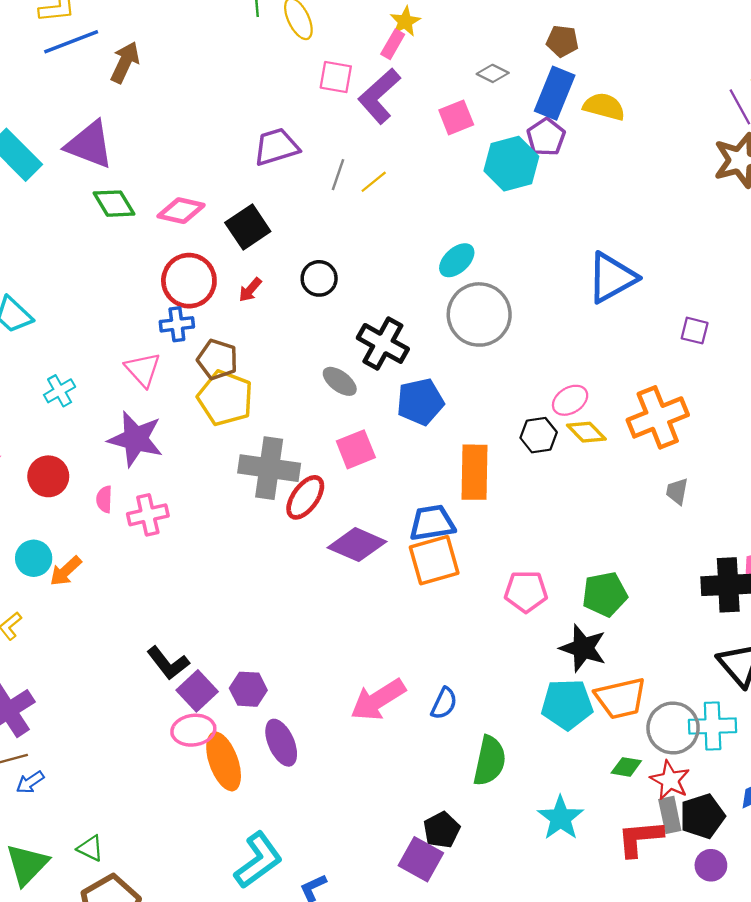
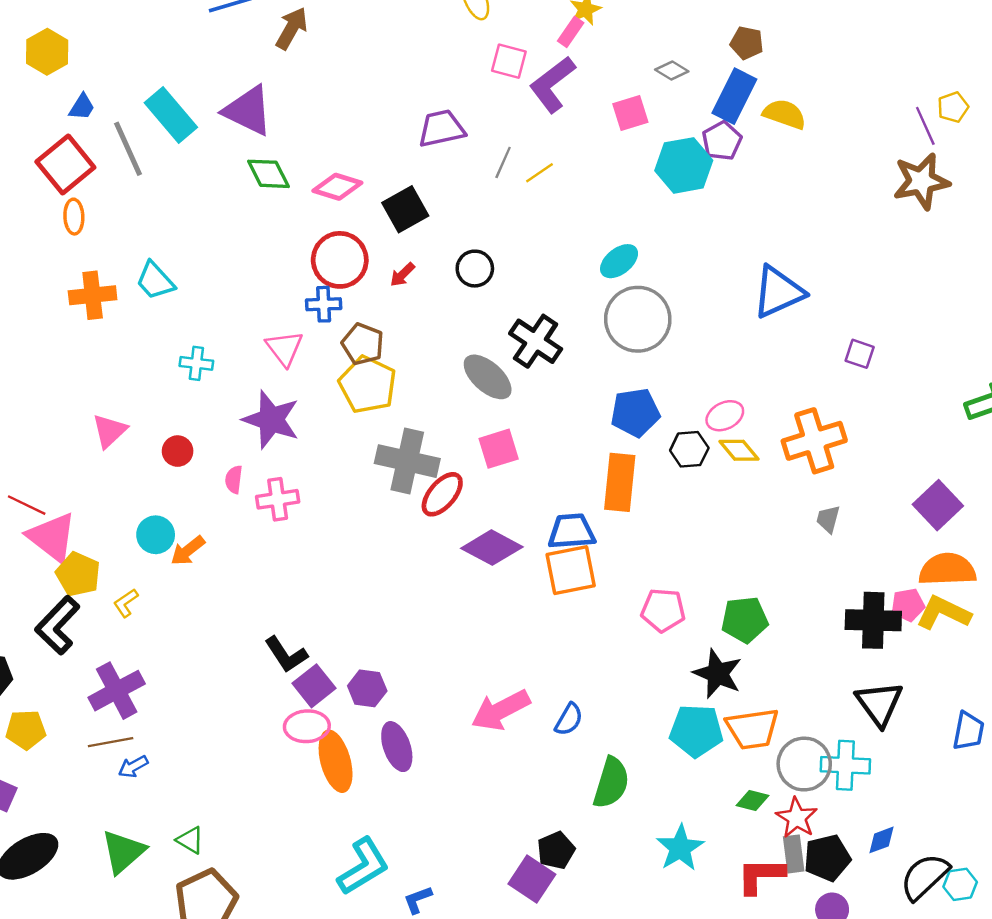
gray ellipse: (340, 381) -> (488, 377), size x1.4
cyan cross: (60, 391) -> (196, 363), turned 32
blue pentagon: (420, 402) -> (635, 413), moved
red circle: (48, 476) -> (178, 451), size x0.7

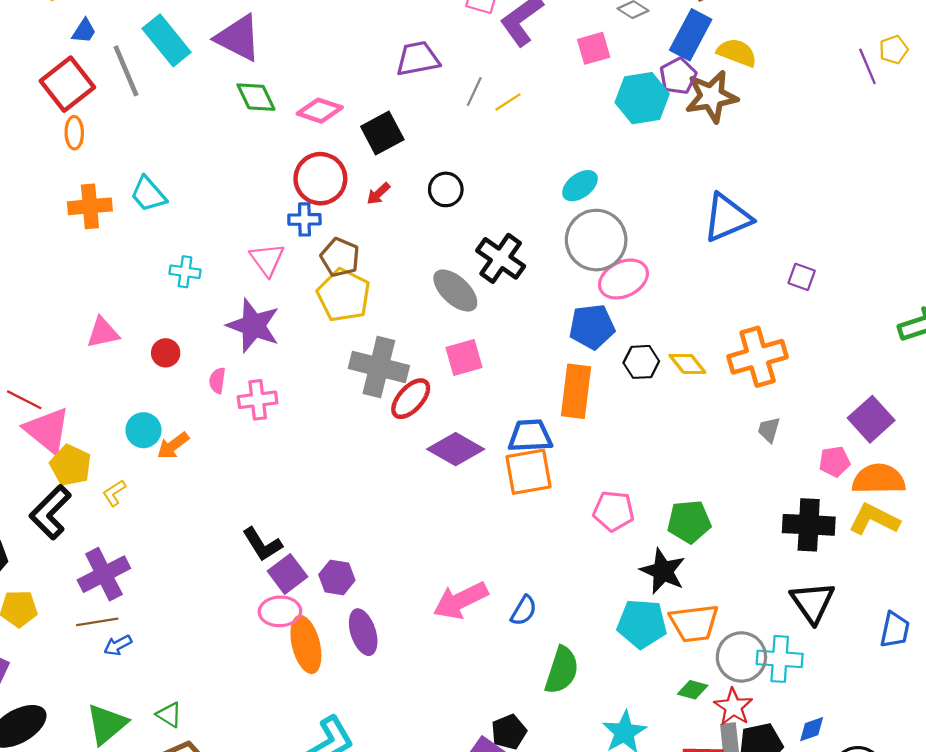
brown star: (921, 181) -> (711, 97), moved
pink ellipse: (725, 416) -> (623, 279), moved, size x1.4
pink triangle: (109, 431) -> (103, 333), turned 30
pink pentagon: (908, 605) -> (835, 462), moved

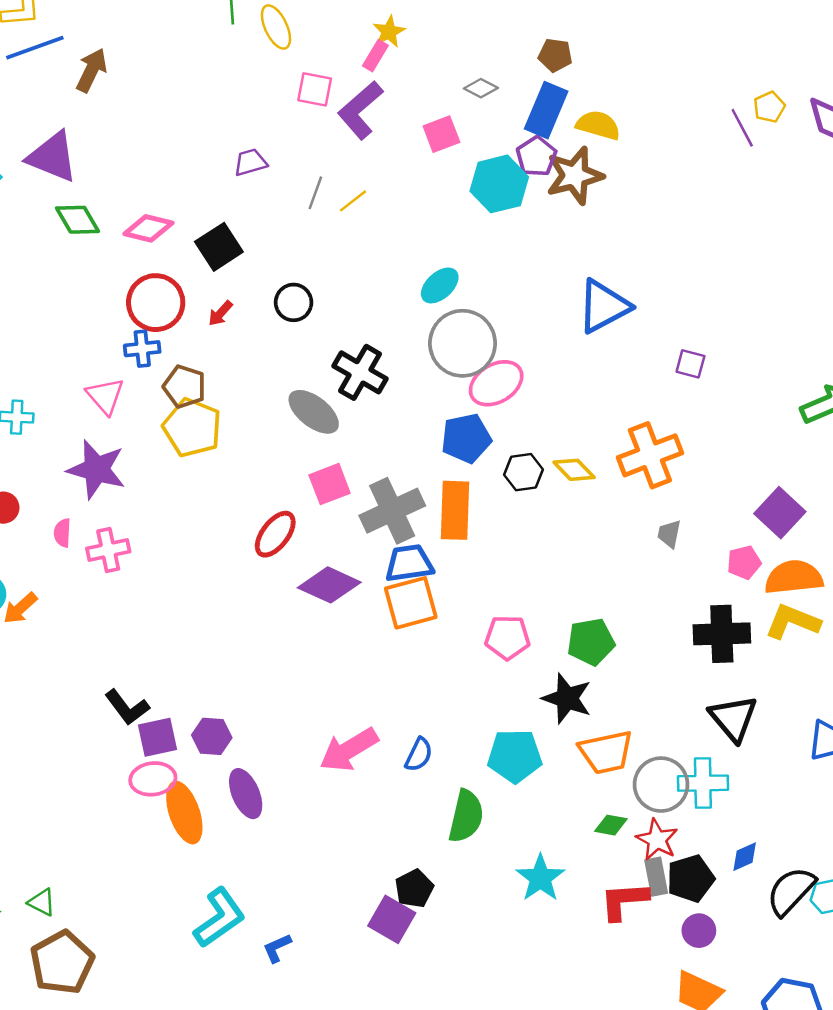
purple trapezoid: (418, 59) -> (250, 162), size x0.7
gray cross: (379, 367) -> (392, 511), moved, turned -34
purple square: (288, 574) -> (157, 737), turned 30
cyan pentagon: (642, 624) -> (515, 756), moved

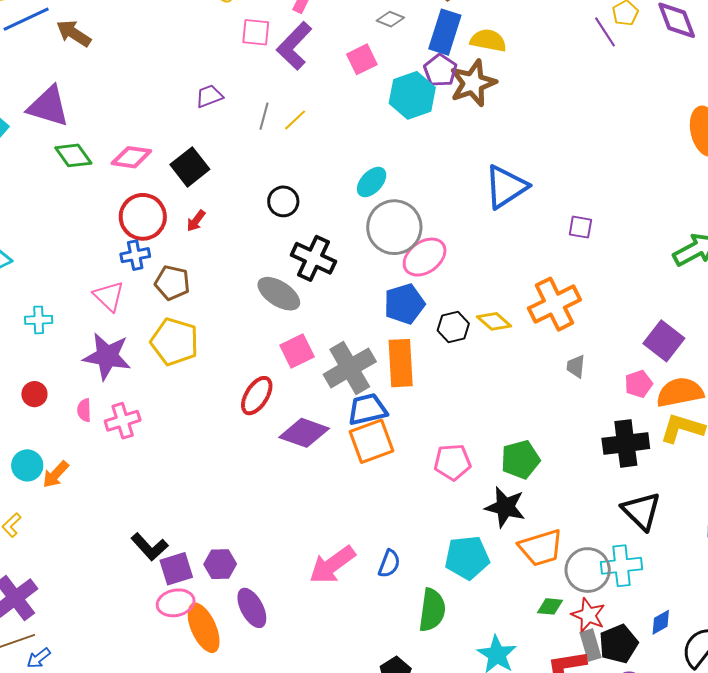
brown arrow: (92, 70) -> (74, 33), turned -78
black circle: (294, 302) -> (283, 201), moved
yellow pentagon: (192, 428) -> (175, 342), moved

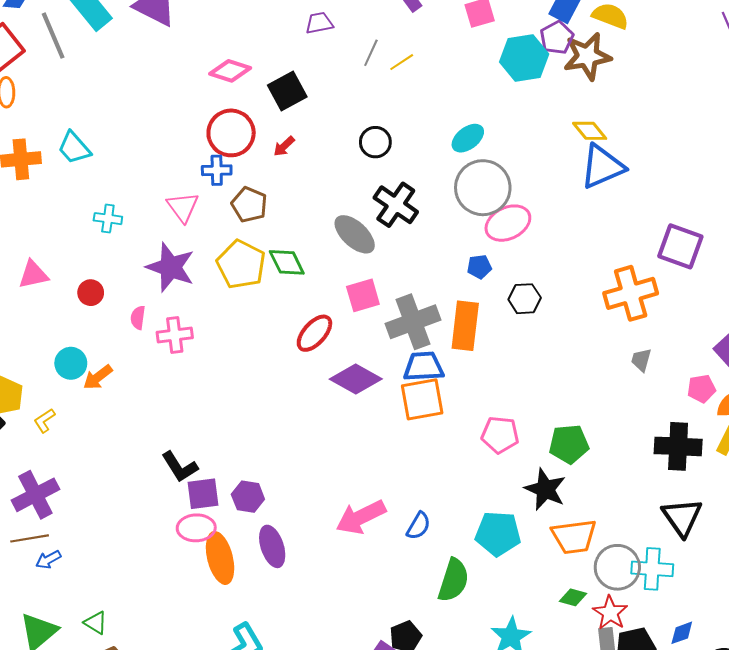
green diamond: (73, 155) -> (287, 262), moved
purple square: (580, 227) -> (680, 246), moved, size x1.8
blue pentagon: (404, 304) -> (479, 267), size x0.6
yellow diamond: (494, 321) -> (590, 131), moved

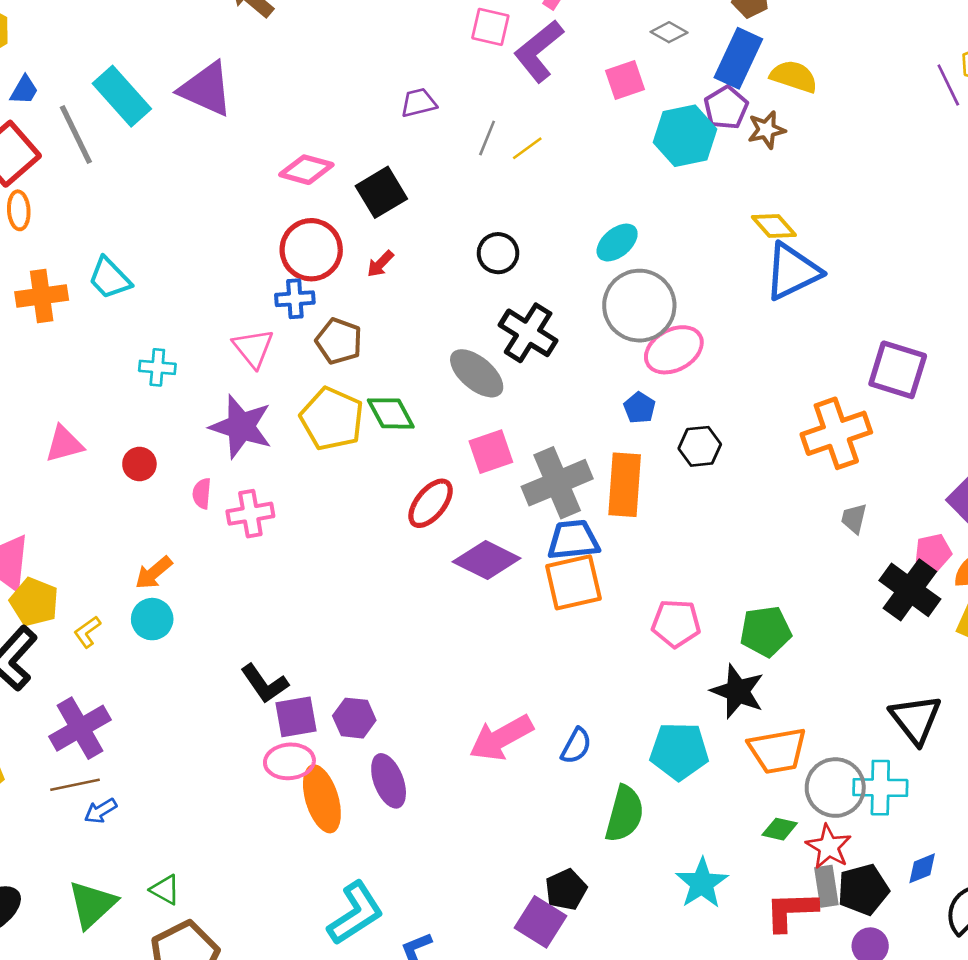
brown star: (587, 56) -> (766, 130), size x0.6
blue pentagon: (479, 267) -> (639, 408), turned -30
cyan circle: (71, 363) -> (152, 619), moved
black cross: (678, 446) -> (910, 590), moved, turned 36

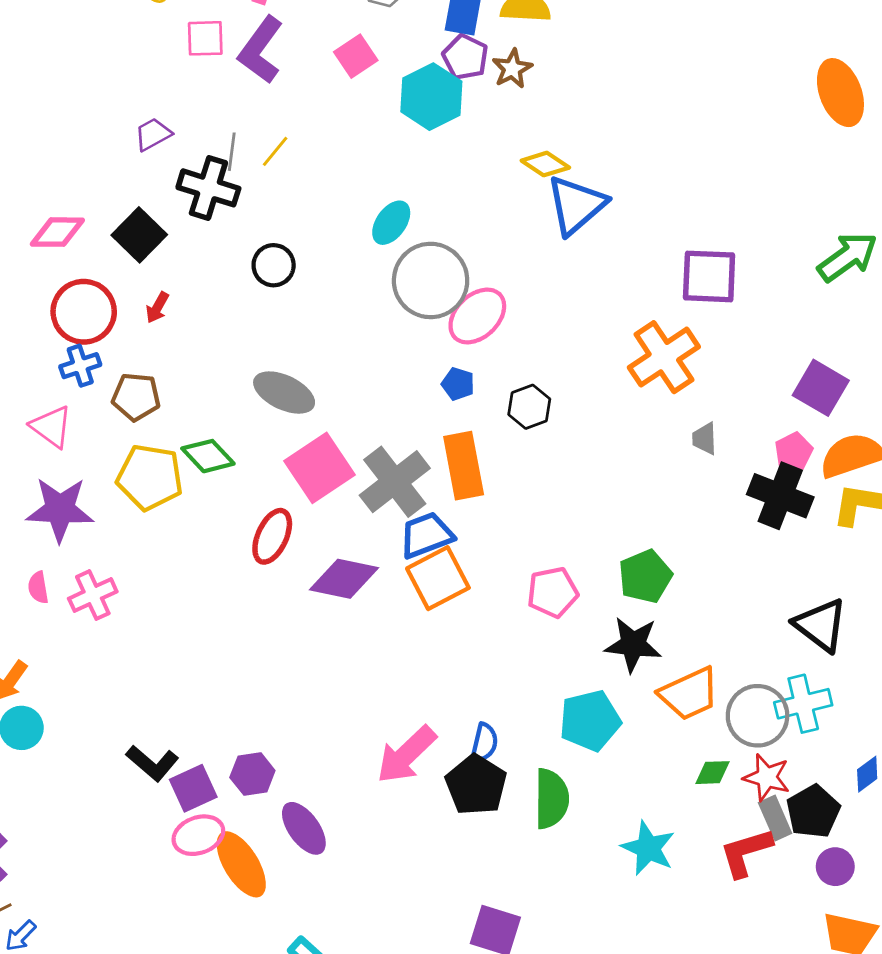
black cross: (528, 333) -> (208, 188), moved
pink square: (491, 452) -> (319, 468), size x1.4
black pentagon: (566, 890) -> (476, 785), moved, size x1.4

